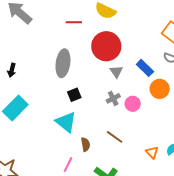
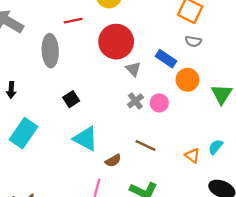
gray ellipse: (63, 63) -> (50, 51), moved
black square: (74, 95) -> (71, 99), moved
brown semicircle: (85, 144) -> (113, 161), turned 80

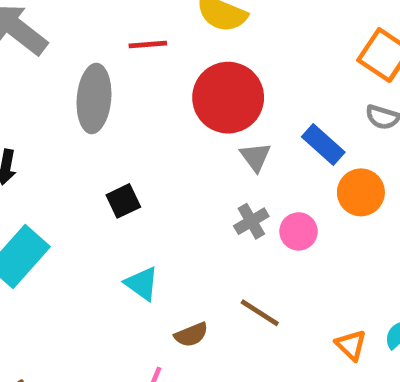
cyan triangle: (86, 139) -> (142, 284), size x0.7

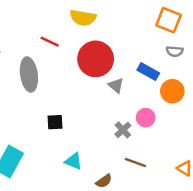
red line: (148, 44) -> (50, 42), turned 42
black square: (123, 201) -> (55, 122), turned 35
gray cross: (251, 221) -> (123, 130), moved

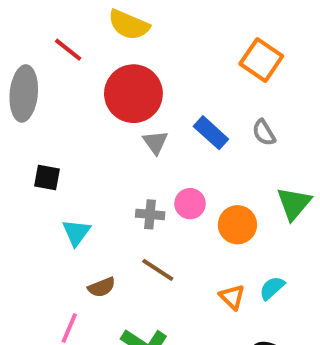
gray semicircle: (175, 51) -> (264, 133), moved, turned 42
orange circle: (172, 91) -> (237, 225), moved
gray cross: (123, 130) -> (150, 214), turned 35
cyan triangle: (74, 161) -> (76, 232), moved, turned 30

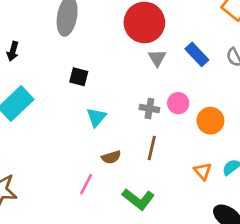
brown line: (158, 270) -> (152, 148), turned 65

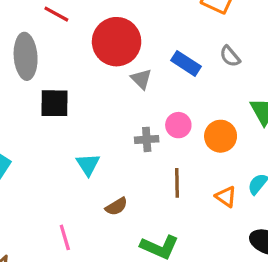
black square: (79, 77) -> (54, 103), moved, size x1.4
brown line: (152, 148) -> (177, 183), moved
pink line: (86, 184) -> (65, 237), moved, turned -30

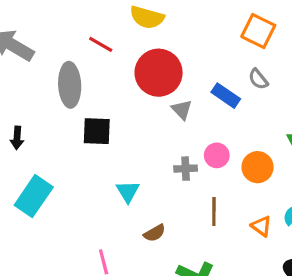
gray semicircle: (230, 56) -> (258, 79), moved

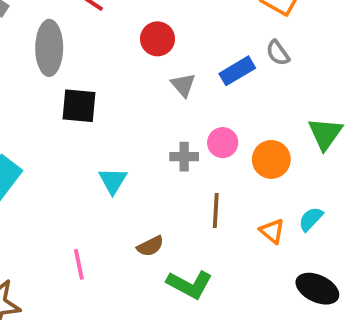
red circle: (159, 73) -> (158, 39), size x0.6
blue rectangle: (226, 96) -> (237, 71), turned -68
brown semicircle: (155, 233) -> (150, 246), moved

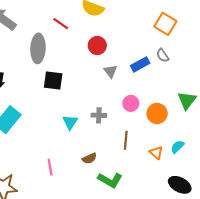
gray cross: (184, 157) -> (99, 115), moved

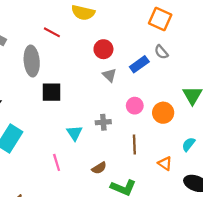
red circle: (97, 46) -> (103, 49), moved
orange triangle: (156, 153) -> (165, 163), moved
pink line: (50, 167) -> (57, 162), moved

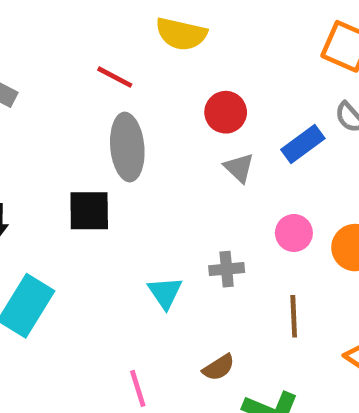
gray ellipse: (32, 61) -> (127, 147), moved
black square: (51, 92) -> (89, 211), moved
pink line: (57, 162) -> (138, 388), moved

